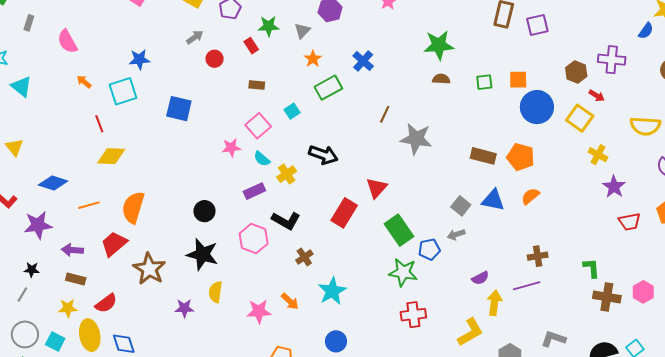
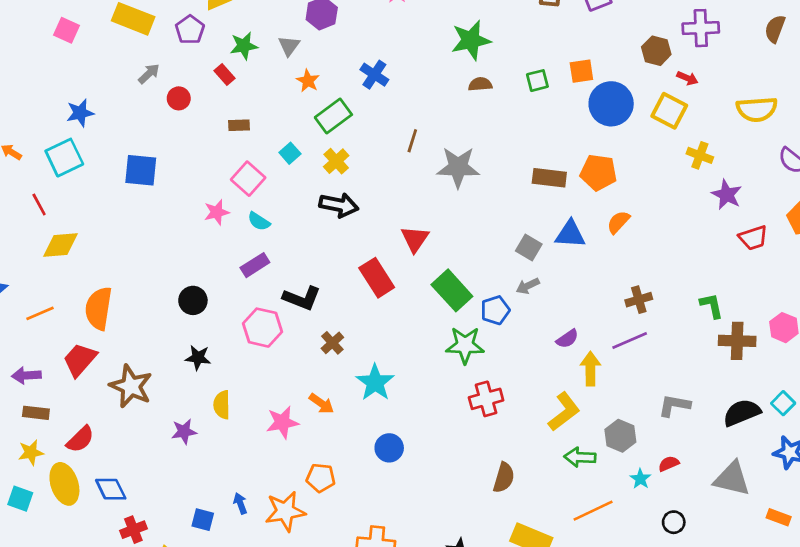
yellow cross: (287, 174) -> (336, 161), moved
red rectangle: (344, 213) -> (377, 278), turned -56
black star: (202, 254) -> (198, 358), size x0.6

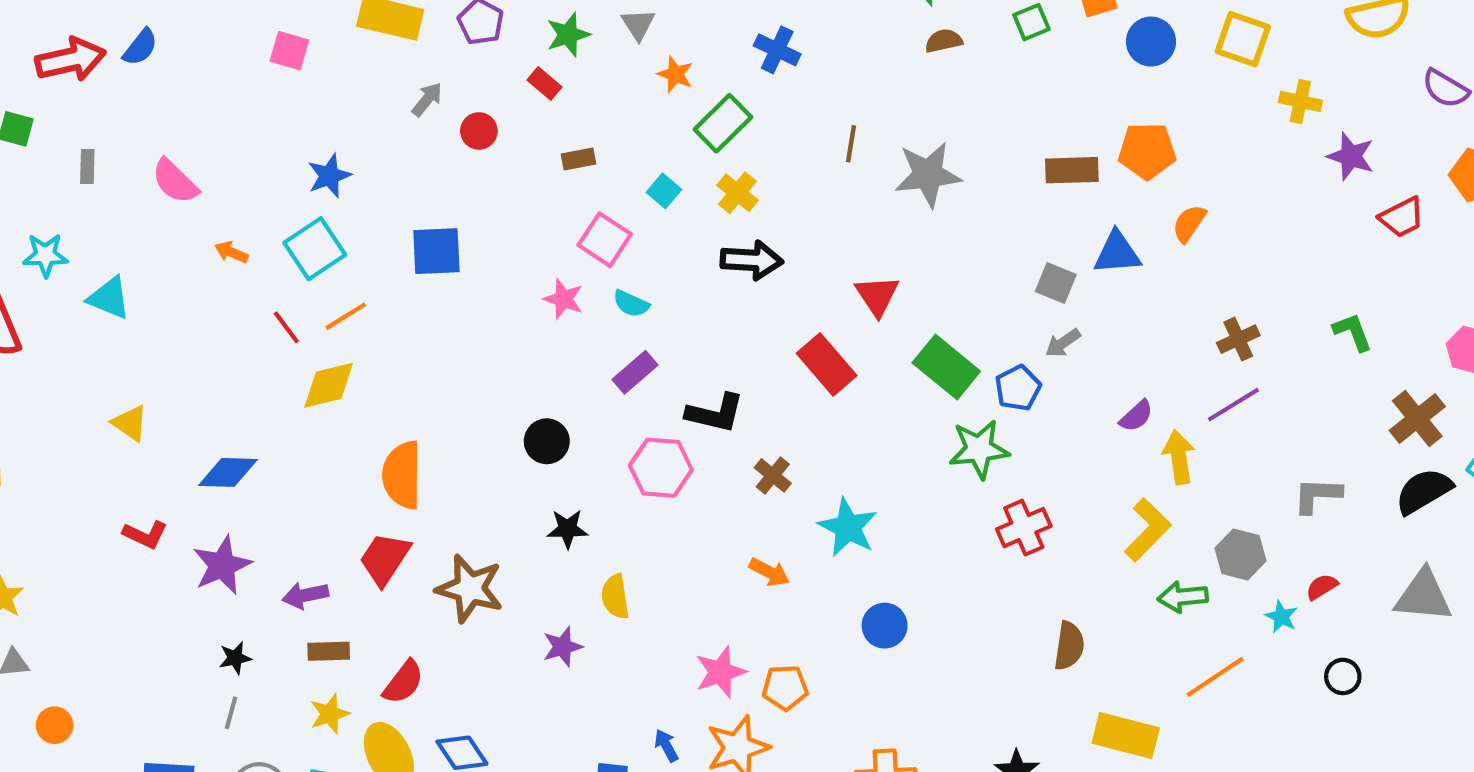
blue circle: (611, 104) -> (1151, 42), size x0.7
pink star: (217, 212) -> (564, 299), turned -30
orange line: (40, 313) -> (346, 316), moved
brown cross: (737, 341) -> (1417, 419), moved, turned -32
pink star: (282, 422) -> (720, 672), moved

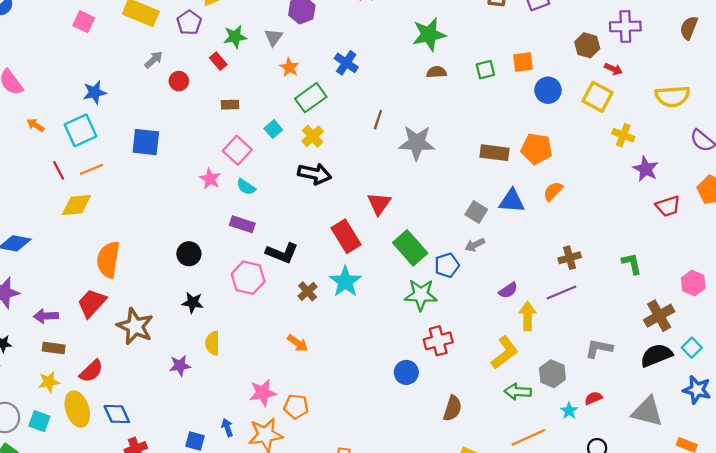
purple rectangle: (635, 372) -> (242, 224), turned 50
cyan star: (848, 527) -> (345, 282), moved
blue circle: (885, 626) -> (406, 372), moved

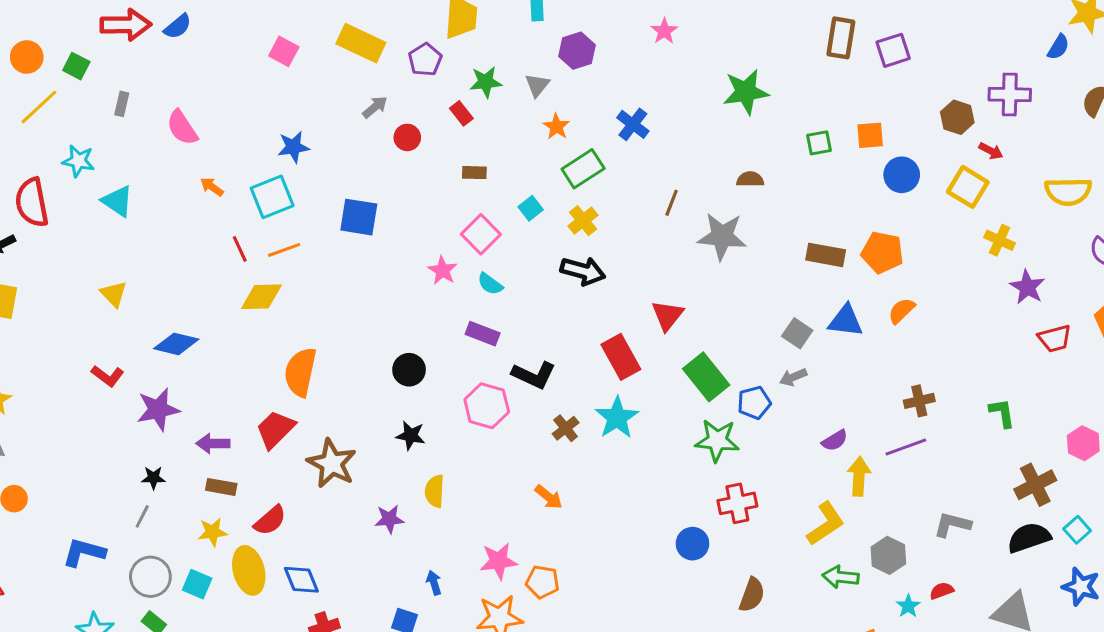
brown semicircle: (437, 72) -> (750, 179), moved
blue arrow: (227, 428) -> (434, 583), moved

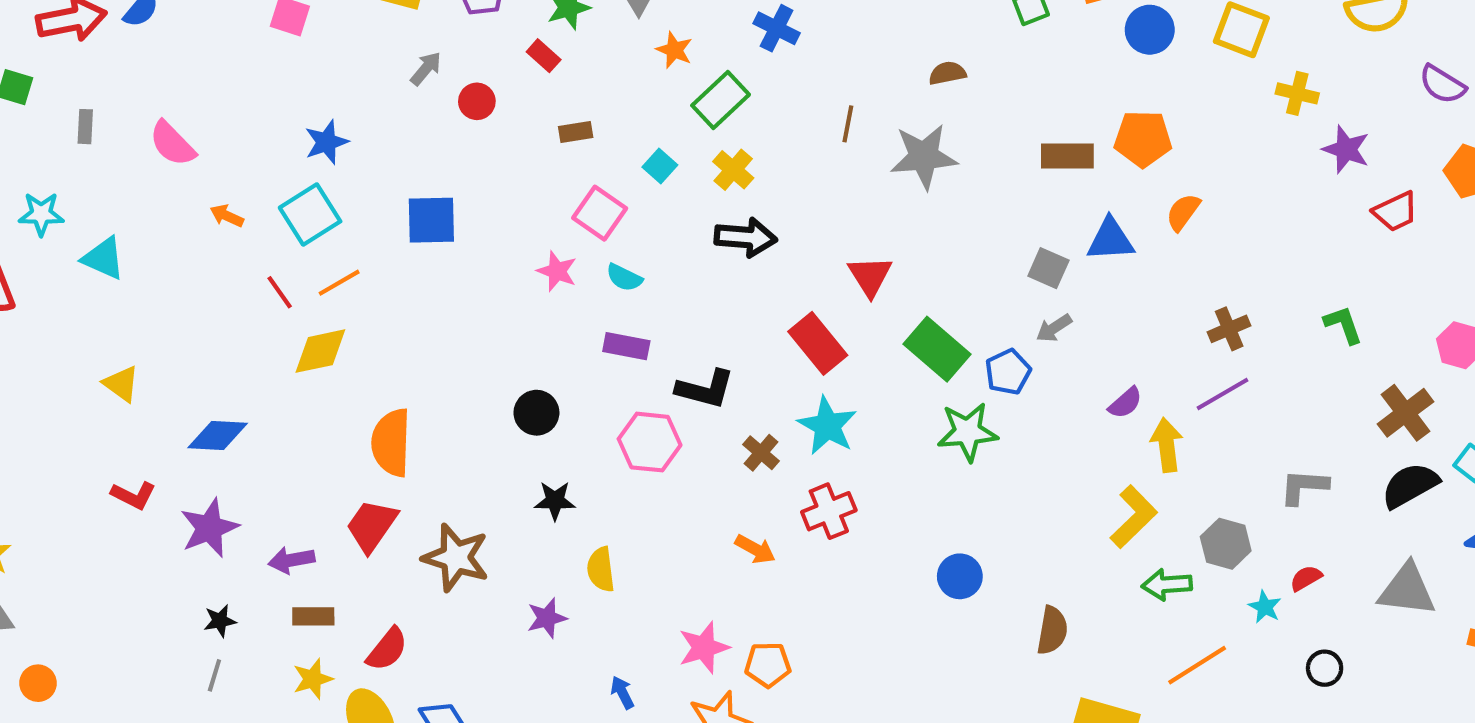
red cross: (737, 503) -> (829, 511), moved

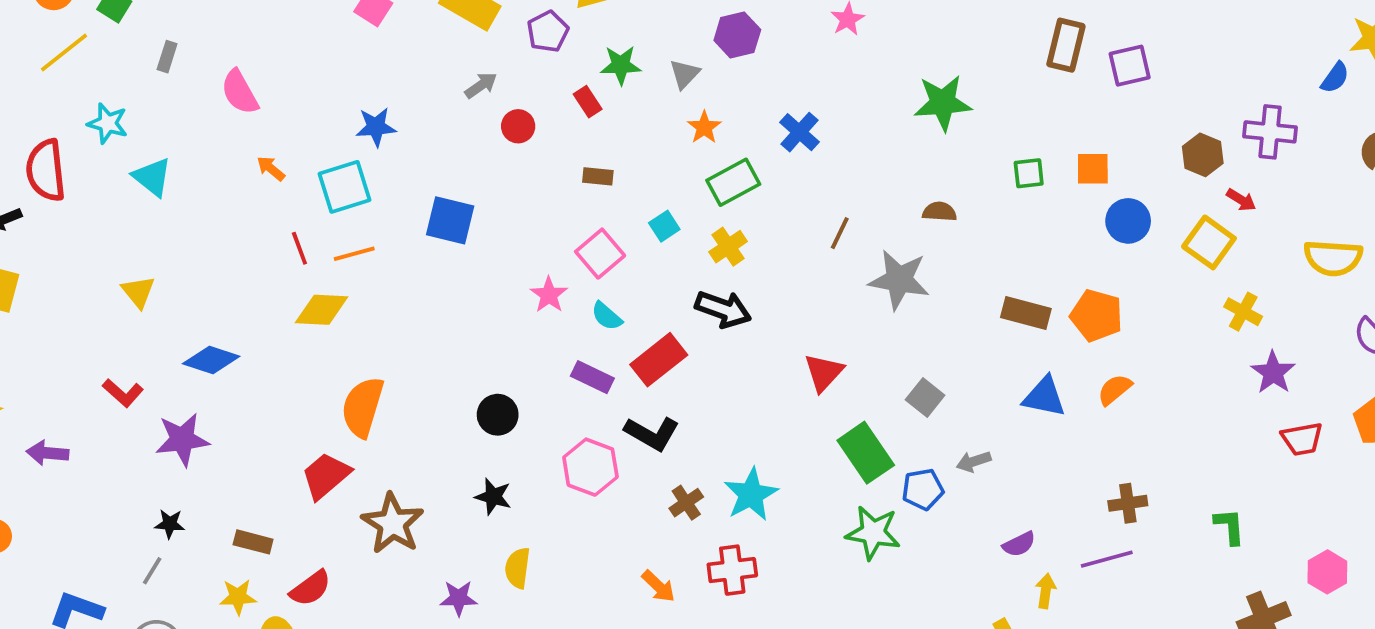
gray square: (1048, 268) -> (925, 397), moved
red rectangle: (818, 343) -> (659, 360), moved, turned 76
yellow arrow: (1167, 445) -> (1046, 591), size x0.7
purple arrow: (291, 560) -> (47, 453), moved

